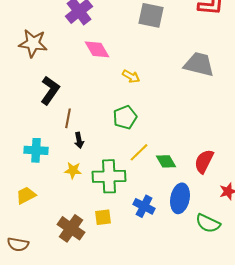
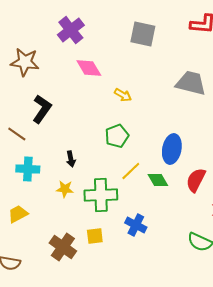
brown line: (68, 118) -> (17, 134), moved, turned -66
blue ellipse: (180, 198) -> (172, 149), moved

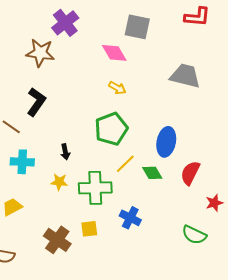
brown star: (25, 62) -> (40, 53), moved
pink diamond: (89, 68) -> (114, 53), moved
green pentagon: (117, 136) -> (111, 129), size x1.4

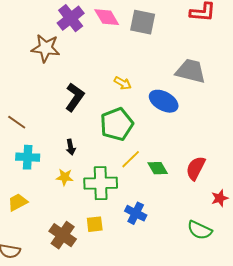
pink diamond: (114, 53) -> (107, 17), moved
black L-shape: (36, 102) -> (75, 97), moved
blue ellipse: (166, 142) -> (164, 101), moved, turned -72

